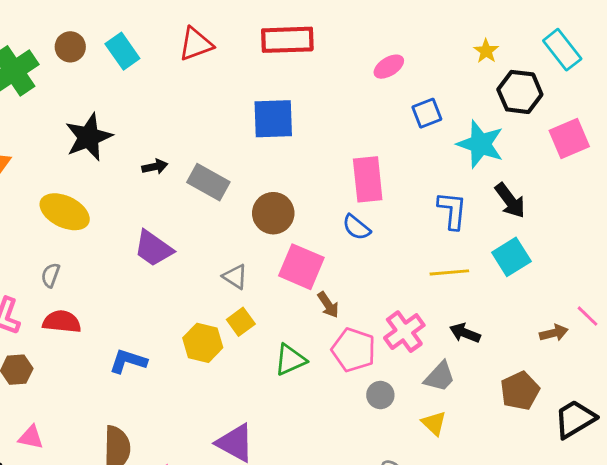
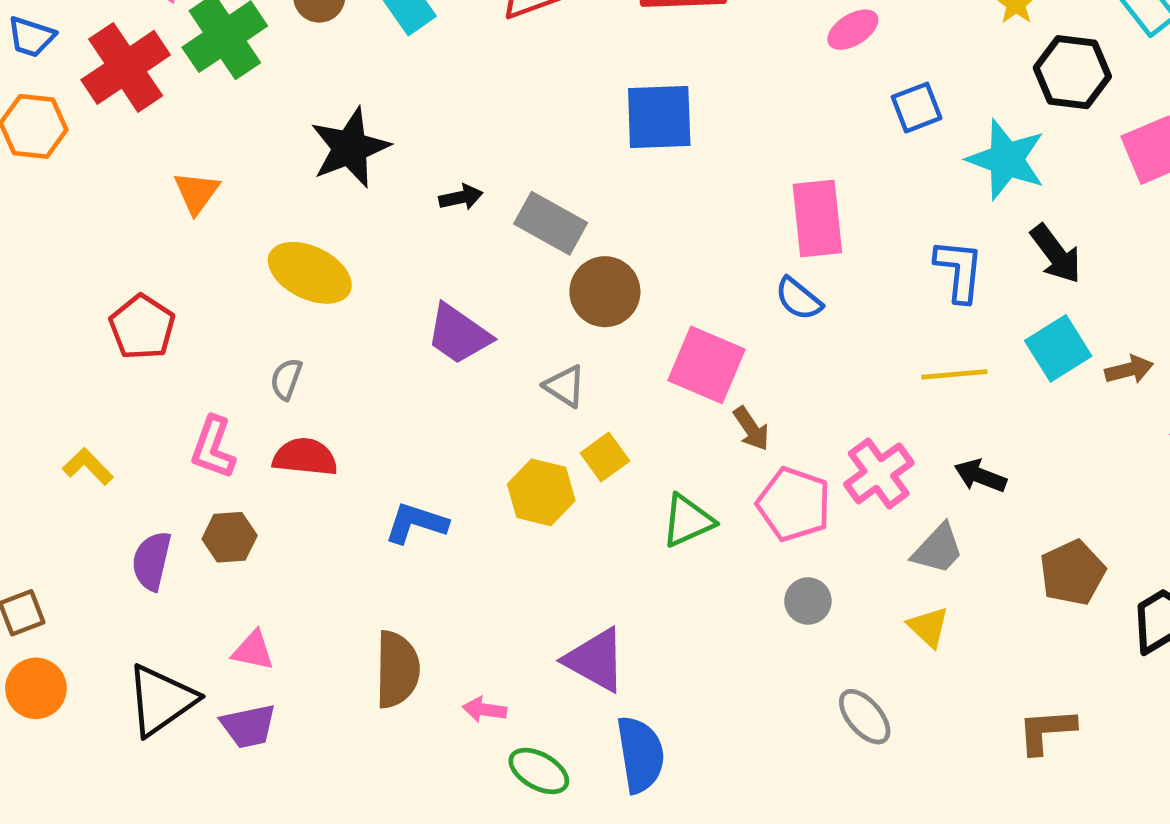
brown circle: (273, 213) -> (605, 292), moved
gray triangle: (235, 277) -> (565, 386), moved
brown arrow: (554, 333) -> (1129, 370), moved
gray circle: (380, 395) -> (808, 601), moved

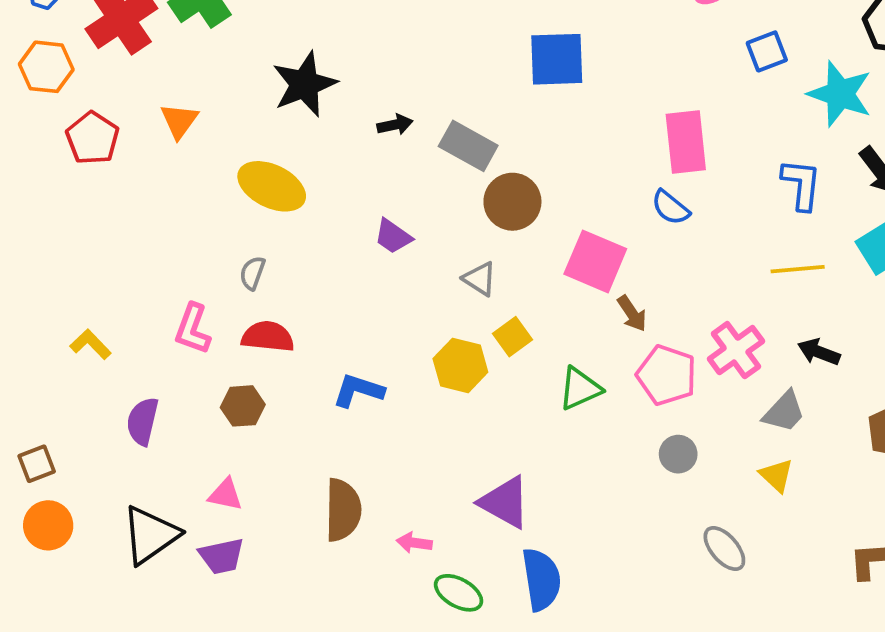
red pentagon: (142, 327) -> (92, 138), moved
purple trapezoid: (459, 334) -> (393, 236), size x0.7
brown hexagon: (230, 537) -> (243, 406), moved

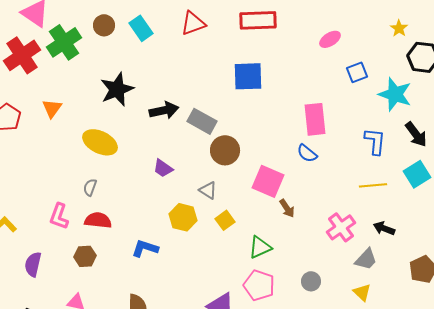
black arrow: (395, 125) -> (164, 110), size x1.6
yellow hexagon: (460, 365) -> (183, 217), moved
pink pentagon: (667, 375) -> (259, 285), moved

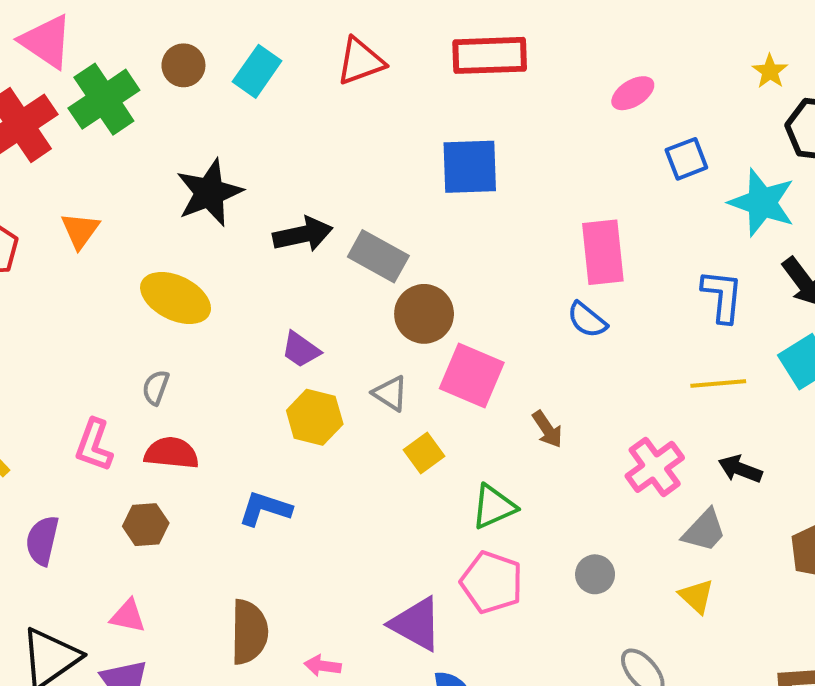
cyan rectangle: (141, 28) -> (257, 71), turned 70
pink square: (268, 181) -> (472, 376), moved
yellow hexagon: (183, 217) -> (315, 417), moved

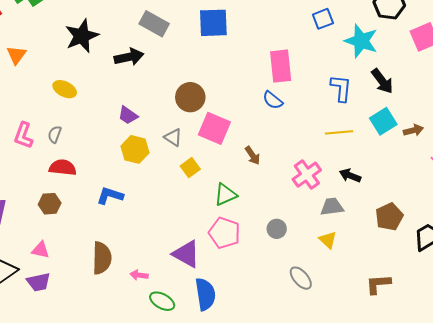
gray rectangle: (378, 256) -> (154, 24), moved
yellow ellipse: (176, 298) -> (65, 89), size x0.7
pink L-shape: (94, 445) -> (23, 135), moved
gray trapezoid: (704, 531) -> (332, 207), turned -140

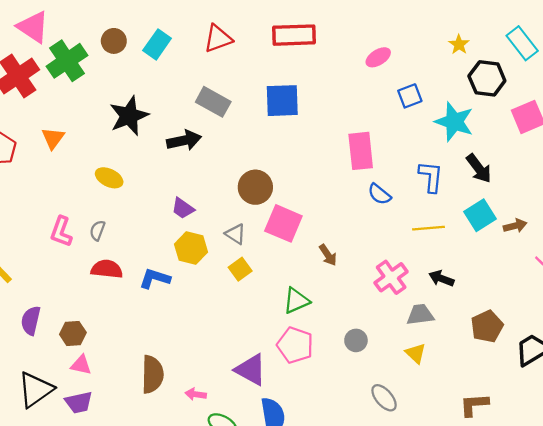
blue semicircle: (273, 100) -> (379, 194), moved
yellow square: (190, 168) -> (240, 269), moved
blue L-shape: (110, 196) -> (155, 278), moved
brown hexagon: (50, 204) -> (73, 333), moved

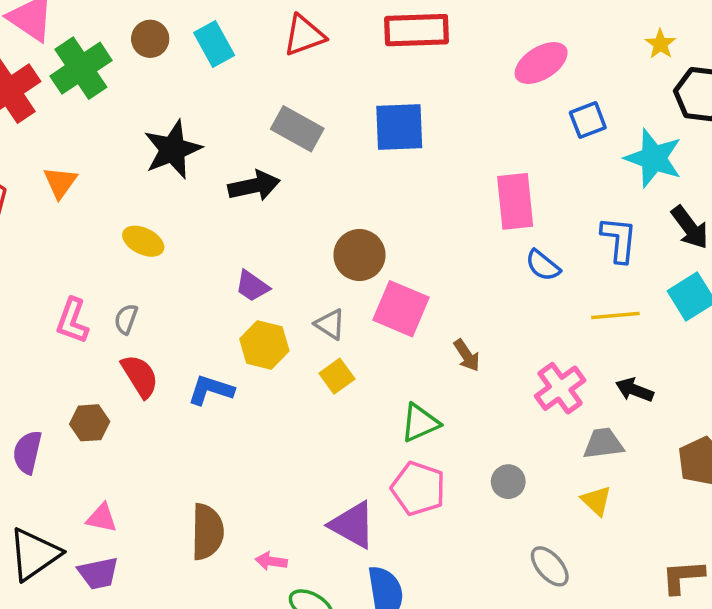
cyan rectangle: (157, 44) -> (214, 44), turned -64
pink ellipse: (378, 57) -> (541, 63), size x1.4
red semicircle: (107, 269) -> (140, 376), turned 52
brown hexagon: (73, 333) -> (90, 423), moved

